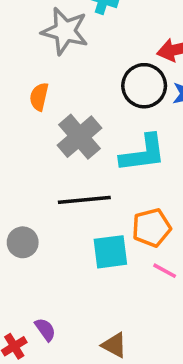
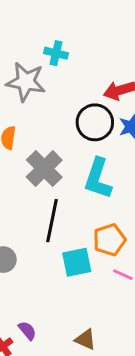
cyan L-shape: (143, 153) -> (98, 179), turned 120
black line: (84, 200) -> (52, 221), turned -69

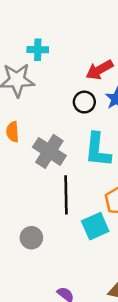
black circle: (95, 122) -> (84, 102), size x0.7

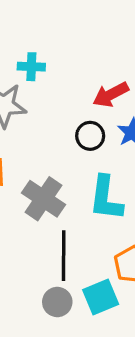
gray circle: (31, 238) -> (57, 302), moved

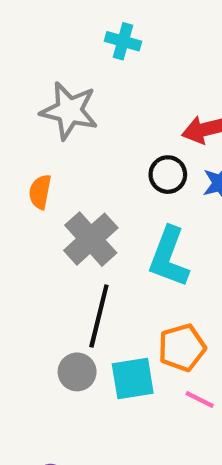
cyan cross: (31, 67) -> (123, 41), moved

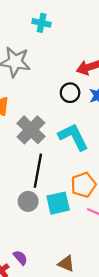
cyan L-shape: (169, 257) -> (73, 137), turned 136

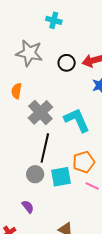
black circle: (70, 93) -> (67, 63), moved
purple semicircle: (20, 258) -> (28, 207), moved

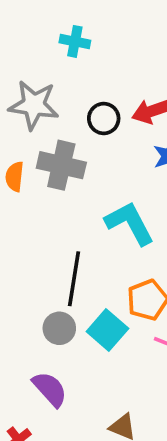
gray cross: (40, 112) -> (61, 165), moved, turned -30
cyan square: (61, 177) -> (107, 330), turned -35
purple semicircle: (28, 207) -> (50, 389), size x1.5

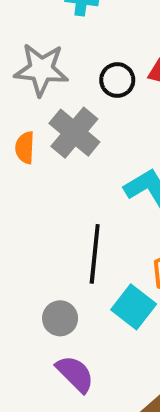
gray cross: (61, 165) -> (74, 133), turned 30
gray circle: (59, 328) -> (60, 318), moved

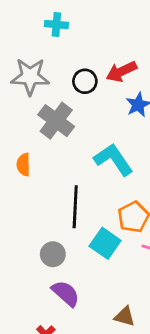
orange semicircle: (25, 148) -> (23, 165), moved

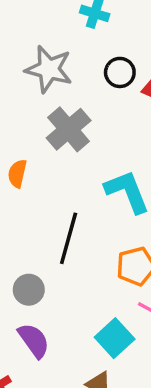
black circle: (85, 81) -> (120, 72), moved
cyan square: (105, 243) -> (115, 338), moved

